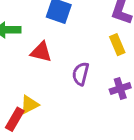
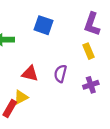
red triangle: (41, 52) -> (30, 74), moved

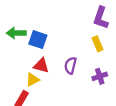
blue square: (44, 25) -> (38, 40), moved
yellow triangle: (21, 97) -> (33, 80), moved

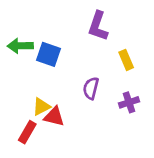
purple L-shape: (101, 18) -> (98, 26), moved
red triangle: (41, 66) -> (54, 117), moved

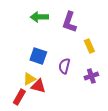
green arrow: (20, 46) -> (39, 17), moved
blue square: (48, 54) -> (38, 56), moved

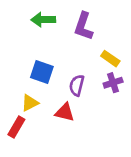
yellow rectangle: (89, 46) -> (110, 59), turned -32
purple cross: (91, 76) -> (113, 83), moved
red triangle: (38, 86) -> (65, 112), moved

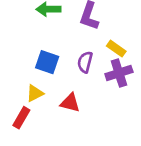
purple cross: (113, 83) -> (119, 73), size x1.4
purple semicircle: (77, 85) -> (85, 62), moved

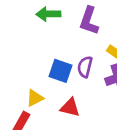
blue square: (47, 62) -> (61, 71), moved

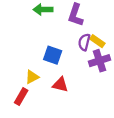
purple semicircle: (85, 67) -> (84, 42), moved

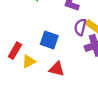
red rectangle: (21, 97) -> (15, 51), moved

